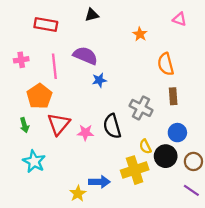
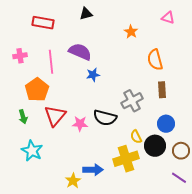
gray cross: (141, 108) -> (132, 101), turned 35
black semicircle: (112, 126) -> (105, 118), turned -60

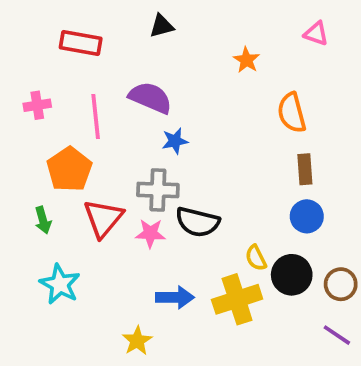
gray cross: (132, 101) -> (158, 190), moved, turned 30
blue circle: (166, 124) -> (307, 216), moved
blue arrow: (93, 170) -> (175, 297), moved

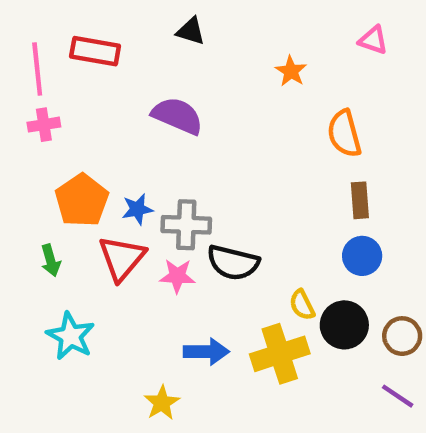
black triangle: (162, 26) -> (191, 31), turned 32
pink line: (96, 116) -> (37, 69), moved
blue star: (175, 141) -> (137, 209), moved

